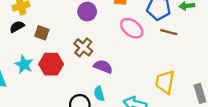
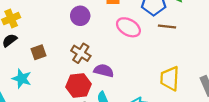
brown square: (42, 33) -> (39, 52), moved, turned -32
red hexagon: (51, 64) -> (78, 85), moved

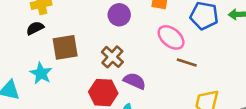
brown line: (167, 26) -> (187, 63), moved
brown square: (39, 52) -> (65, 47), size x1.5

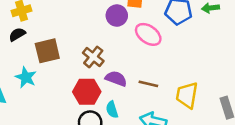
purple circle: (119, 15) -> (117, 16), moved
brown line: (187, 63) -> (148, 84), moved

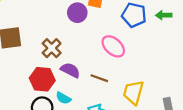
pink ellipse: (148, 34) -> (113, 46), moved
cyan semicircle: (112, 110) -> (63, 98), turned -49

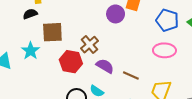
pink ellipse: (113, 46) -> (164, 50), moved, turned -45
red hexagon: (42, 79) -> (71, 62), moved

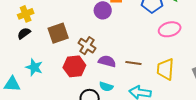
brown square: (52, 32) -> (58, 33), moved
pink ellipse: (164, 50) -> (170, 29), moved

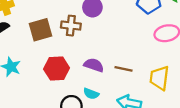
brown cross: (87, 46) -> (71, 26), moved, turned -30

